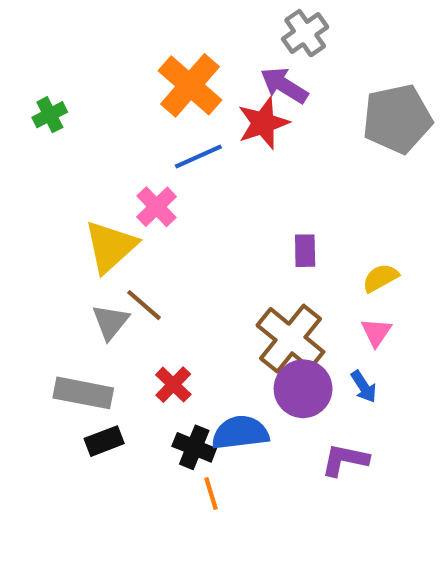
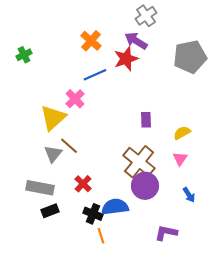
orange cross: (190, 85) -> (91, 41), size x0.7
blue arrow: (364, 387) -> (189, 195), moved
purple L-shape: (345, 460) -> (166, 233), moved

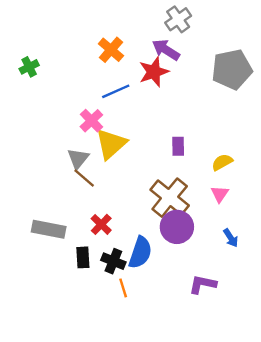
yellow triangle: (53, 118) -> (111, 144), moved
gray triangle: (53, 154) -> (78, 159), moved
blue semicircle: (115, 207) -> (140, 253), turned 116
black rectangle: (50, 211) -> (83, 257), moved, turned -72

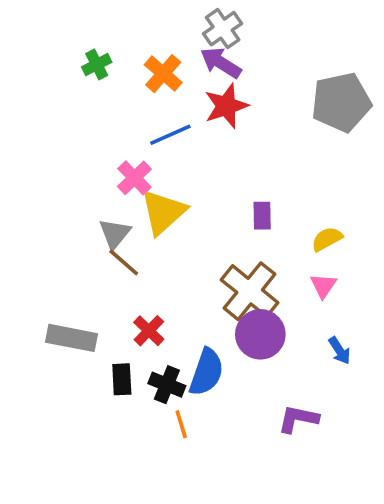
gray cross: (178, 19) -> (223, 29), moved
purple arrow: (166, 50) -> (221, 63), moved
green cross: (29, 67) -> (97, 65), moved

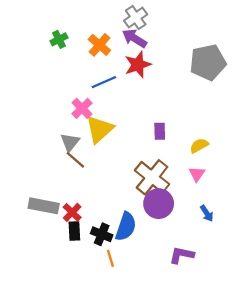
red cross: (149, 331) -> (72, 212), moved

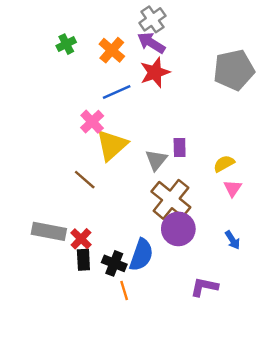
gray triangle: (70, 142) -> (156, 160), moved
pink triangle: (197, 174) -> (233, 188), moved

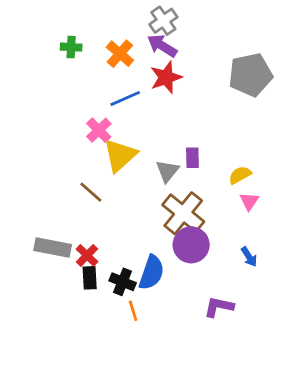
green cross: (66, 44) -> (71, 47), turned 30

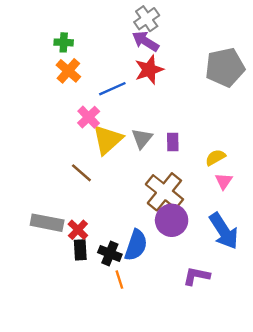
orange cross: (120, 54) -> (68, 71), moved
gray triangle: (167, 171) -> (142, 138), moved
blue arrow: (249, 257) -> (224, 231), size x2.0

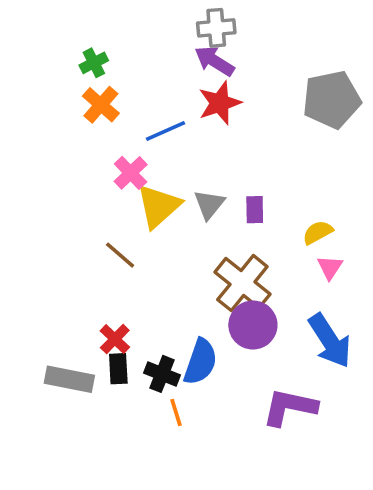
gray cross: (147, 19) -> (216, 28), turned 30
green cross: (64, 42) -> (94, 63), turned -30
gray rectangle: (47, 223) -> (69, 379), moved
purple L-shape: (196, 276) -> (290, 407), size x1.4

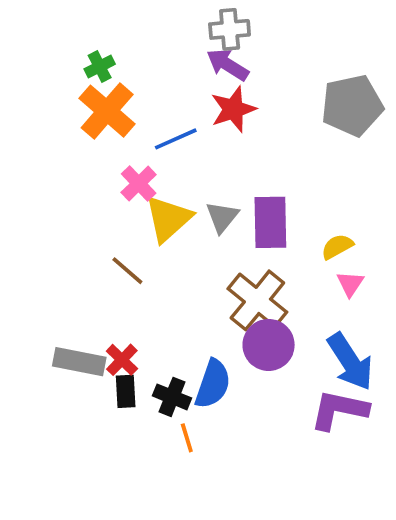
orange cross: (101, 105) -> (107, 111), size x1.4
purple rectangle: (255, 210) -> (270, 222), size x1.8
gray rectangle: (69, 379) -> (79, 362), moved
purple L-shape: (290, 407) -> (339, 410), moved

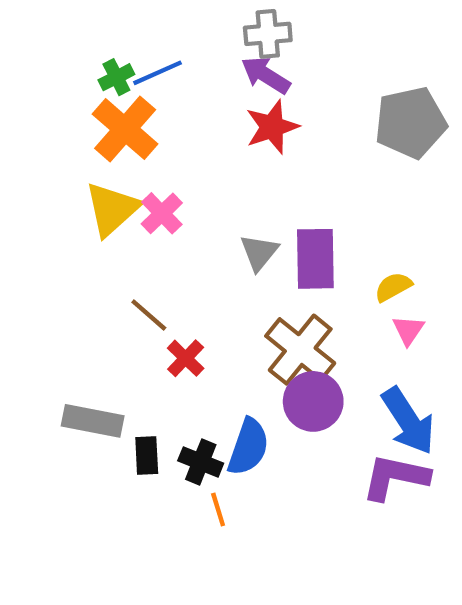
blue line: (176, 139) -> (157, 73), moved
yellow triangle: (168, 219) -> (112, 209), moved
red cross: (122, 360) -> (186, 358), moved

